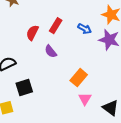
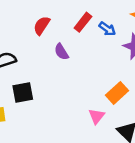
red rectangle: (56, 26) -> (83, 22), moved
orange rectangle: (79, 78) -> (117, 93), moved

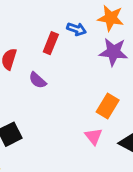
blue arrow: (107, 29) -> (76, 29), moved

